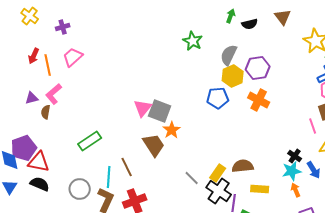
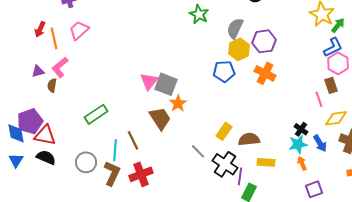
yellow rectangle: (218, 173) -> (224, 131), moved

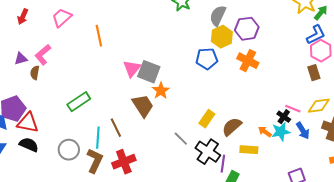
orange line: (54, 38) -> (99, 36), moved
pink line: (319, 99) -> (293, 109), moved, turned -49
brown semicircle: (249, 139) -> (232, 127), turned -35
orange arrow: (302, 163) -> (265, 132), moved, turned -32

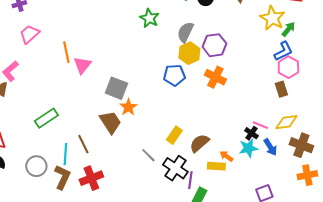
pink triangle: (132, 69) -> (82, 65), moved
orange arrow: (265, 132) -> (226, 156), moved

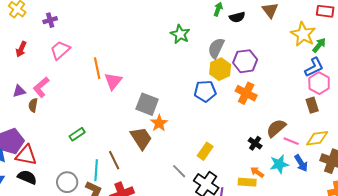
green rectangle: (46, 118) -> (77, 134), size x0.7
black cross: (251, 133) -> (255, 143), moved
brown semicircle: (199, 143) -> (276, 128), moved

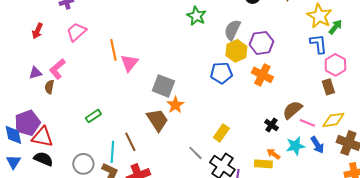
blue L-shape: (314, 67) -> (318, 44), moved, turned -70

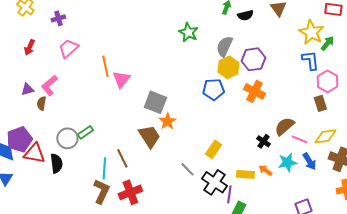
black semicircle: (43, 159) -> (56, 163), moved, turned 60
gray circle: (83, 164) -> (67, 138), moved
yellow rectangle: (263, 164) -> (245, 174), moved

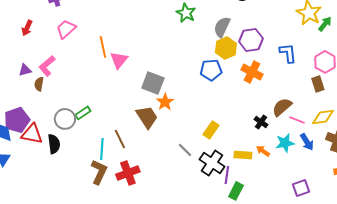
blue L-shape: (310, 60) -> (288, 53), moved

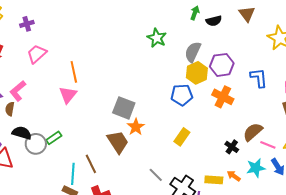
pink triangle: (119, 60) -> (68, 95), moved
yellow rectangle: (211, 130) -> (182, 137), moved
black semicircle: (54, 144) -> (22, 133), moved, turned -66

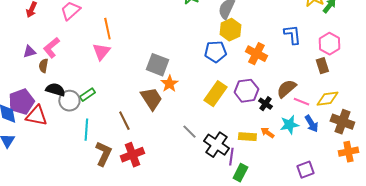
purple hexagon: (222, 65) -> (246, 91), moved
yellow rectangle: (182, 137) -> (215, 94), size x1.4
cyan line: (73, 174) -> (86, 130), moved

